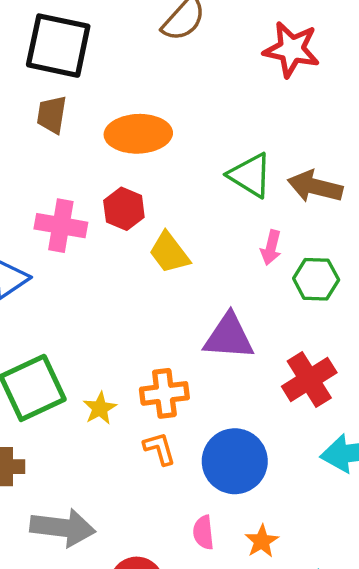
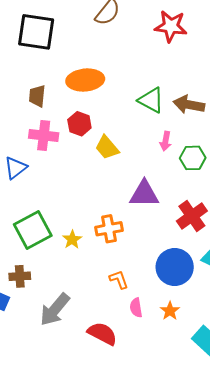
brown trapezoid: (52, 115) -> (37, 96), moved
orange L-shape: (159, 449) -> (119, 280), moved
blue circle: (235, 461) -> (175, 267), moved
gray arrow: (63, 528) -> (55, 310), turned 126

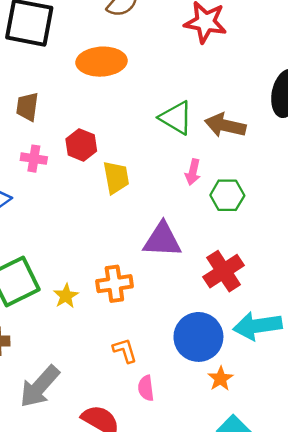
orange ellipse: (85, 80) -> (102, 62), moved
pink cross: (44, 136) -> (34, 159), size x0.7
yellow trapezoid: (107, 148) -> (116, 177), turned -152
orange star: (170, 311) -> (220, 379), moved

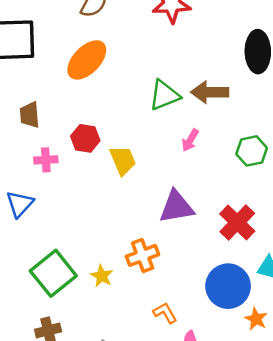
orange ellipse: (102, 62) -> (87, 60), turned -30
green triangle: (176, 118) -> (164, 95), turned -40
pink arrow: (193, 172) -> (190, 140), turned 30
green hexagon: (227, 195) -> (252, 151), moved

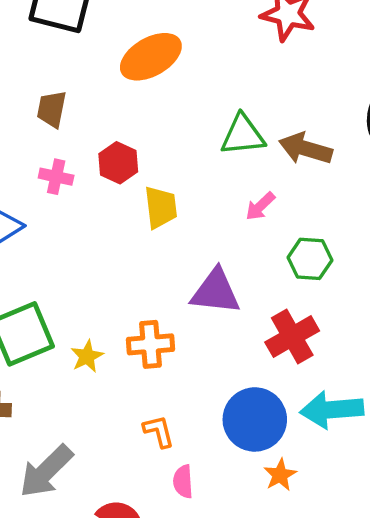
green hexagon: (252, 151) -> (310, 259), moved

